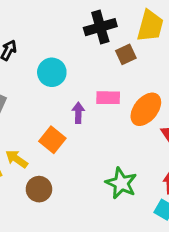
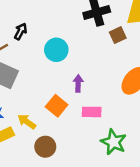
pink rectangle: (108, 98) -> (92, 112), moved

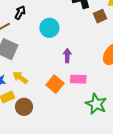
orange square: (57, 106) -> (55, 84), moved
yellow arrow: (27, 122) -> (20, 78), moved
brown circle: (45, 147) -> (24, 107), moved

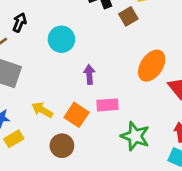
yellow arrow: (20, 78) -> (42, 110), moved
brown circle: (24, 107) -> (62, 146), moved

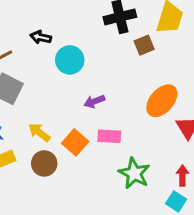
black arrow: (20, 22) -> (41, 37), moved, turned -108
purple arrow: (89, 75) -> (94, 101), turned -114
brown circle: (62, 146) -> (44, 163), moved

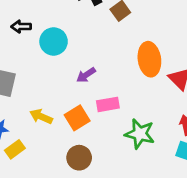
orange ellipse: (162, 101) -> (149, 59), turned -36
orange square: (75, 142) -> (77, 118), turned 30
brown circle: (44, 163) -> (79, 158), moved

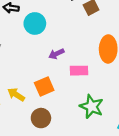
pink rectangle: (108, 104) -> (79, 71), moved
yellow arrow: (41, 116) -> (16, 95), moved

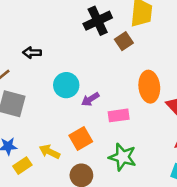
cyan circle: (35, 23) -> (66, 85), moved
green star: (92, 107) -> (123, 157), moved

